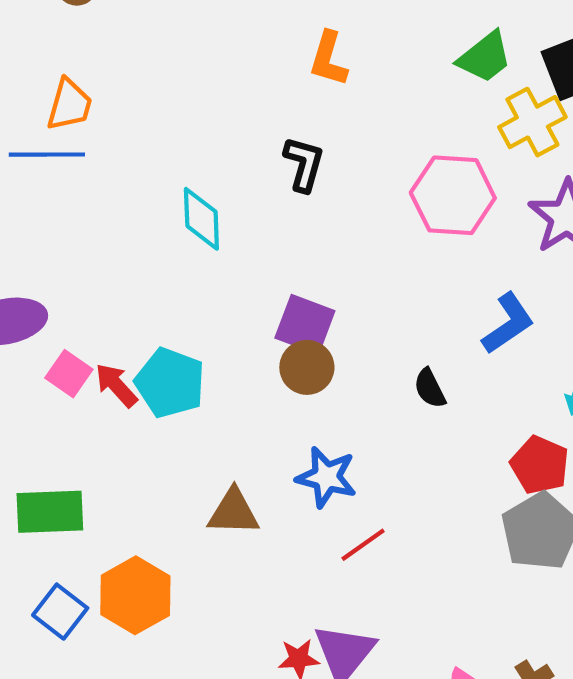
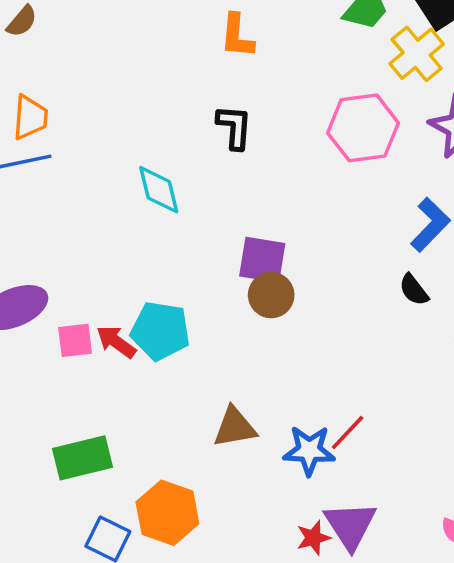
pink square: (69, 374) -> (75, 340), turned -30
black semicircle: (430, 388) -> (414, 290), moved
blue star: (326, 477) -> (309, 450), moved

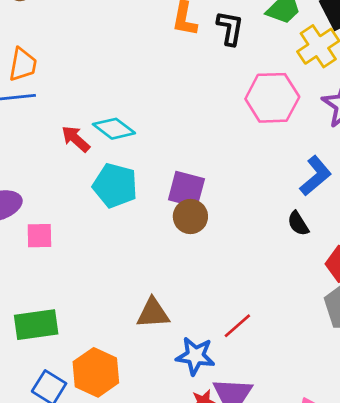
black L-shape: (234, 127) -> (230, 28), moved
cyan diamond: (159, 190) -> (114, 129), turned -45
cyan pentagon: (160, 331) -> (115, 186), moved
red arrow: (116, 342) -> (76, 139), moved
blue star: (309, 450) -> (195, 356), moved

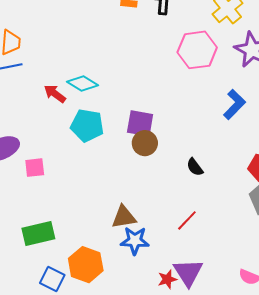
black semicircle: (298, 223) -> (195, 167), moved
blue star: (195, 356) -> (135, 241), moved

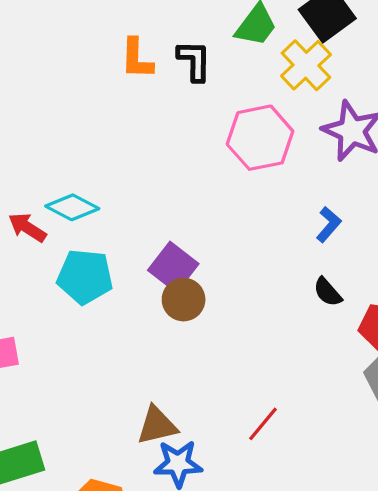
blue L-shape: (234, 104) -> (329, 225), size x0.7
purple square: (140, 123) -> (173, 267), turned 32
black semicircle: (195, 167) -> (328, 292), moved

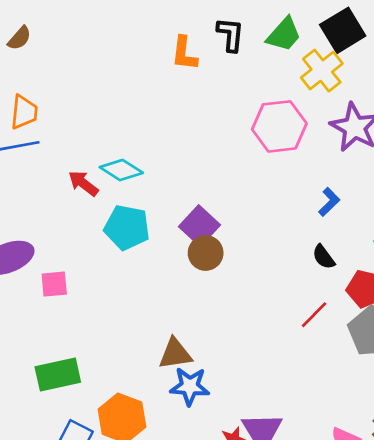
black L-shape: (194, 61) -> (230, 34), moved
red line: (263, 424) -> (314, 315), moved

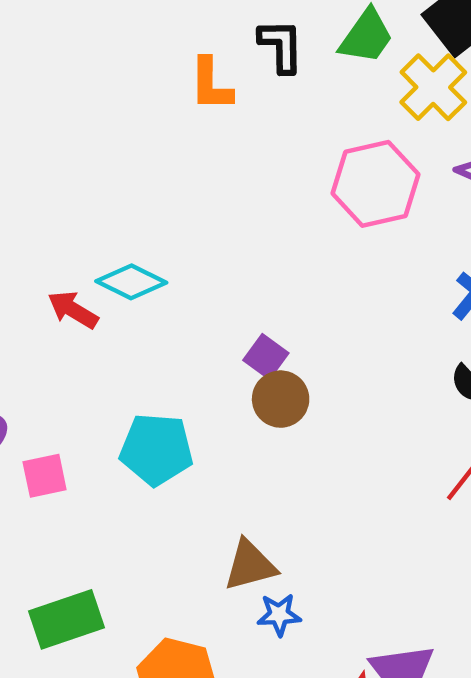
purple square: (199, 226) -> (266, 357), size x0.7
cyan pentagon: (127, 227) -> (156, 449), moved
blue star: (190, 386) -> (279, 615), size x0.7

